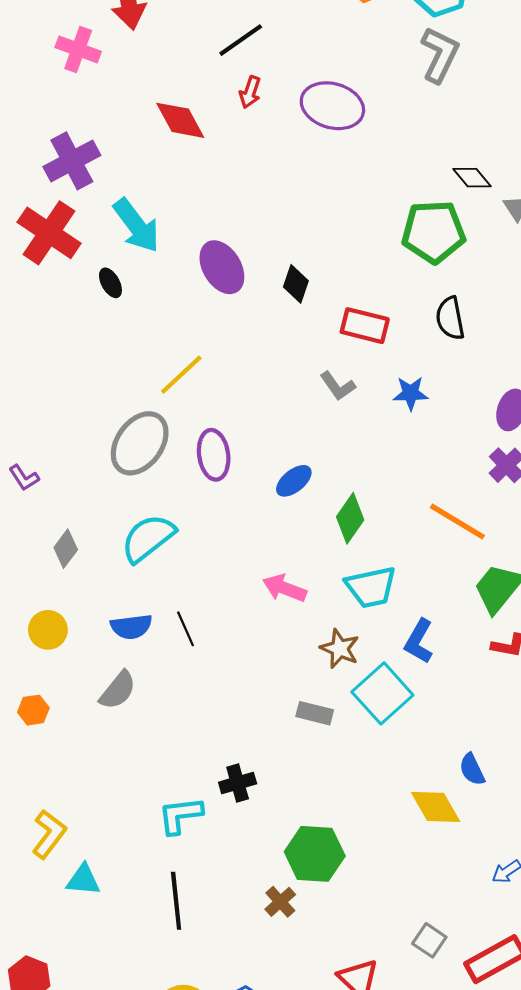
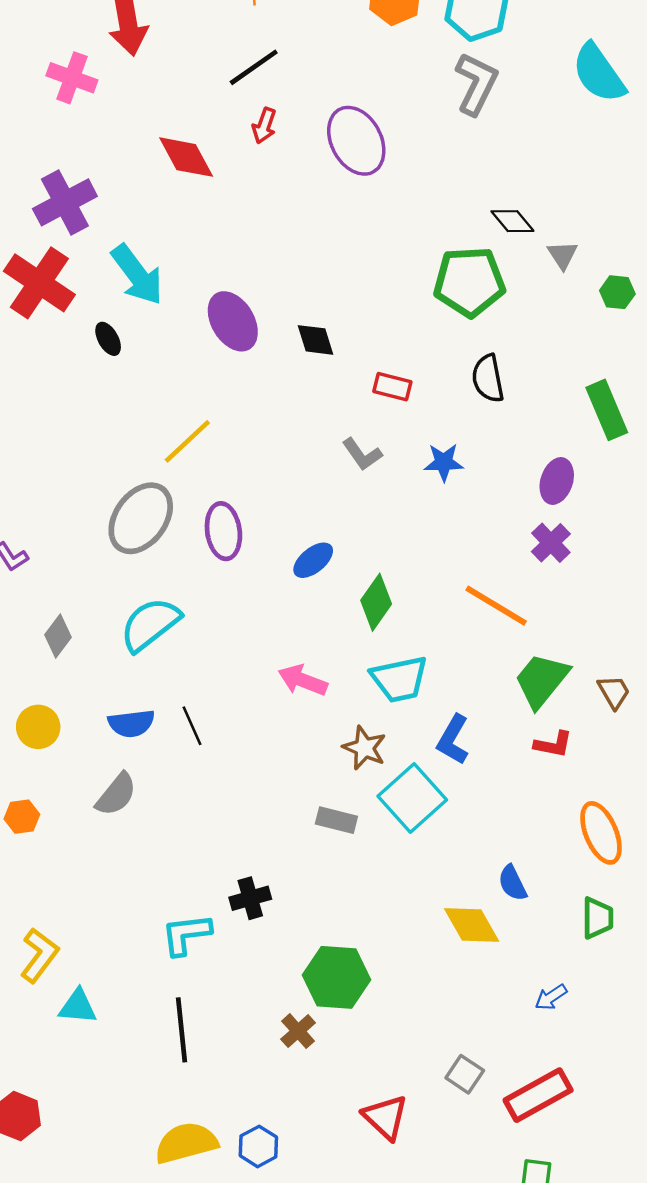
purple ellipse: (332, 106) -> (356, 141), turned 46
black diamond: (296, 284) -> (316, 340), turned -36
red rectangle: (365, 326) -> (392, 387), size x0.7

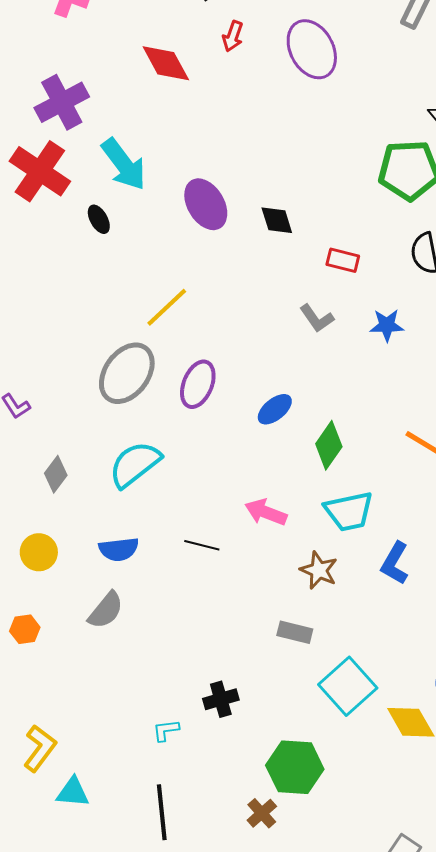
purple ellipse: (223, 531) -> (198, 384), turned 30
black line: (192, 726) -> (202, 545), moved, turned -52
cyan square: (412, 798) -> (348, 686), moved
cyan L-shape: (186, 934) -> (166, 730), size x0.6

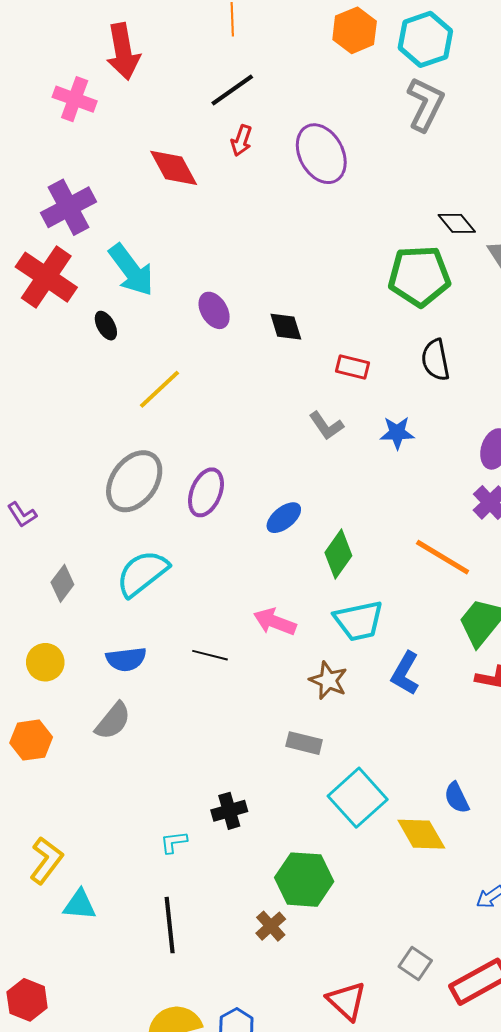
purple ellipse: (206, 204) -> (214, 310), size x0.7
yellow line: (167, 307) -> (159, 389), moved
orange hexagon: (25, 629) -> (31, 740), size x1.4

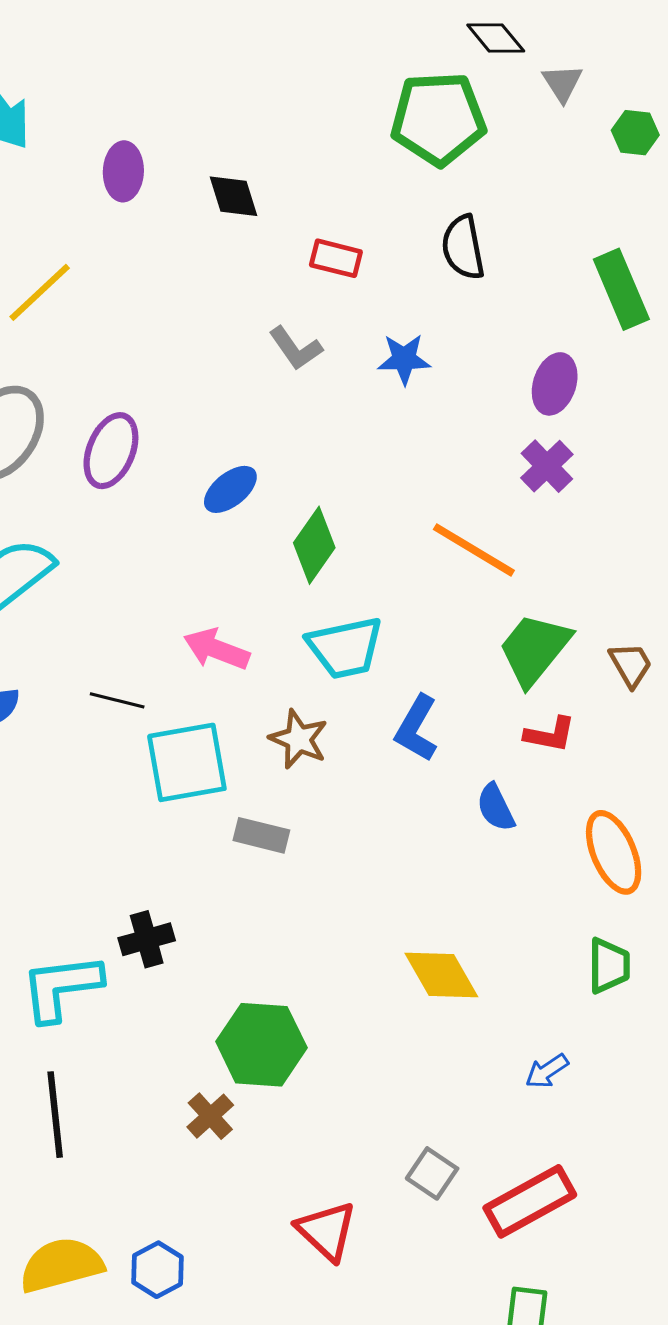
purple ellipse: (214, 310) -> (123, 171), turned 33
cyan square: (358, 798) -> (187, 762), moved, turned 32
blue semicircle: (457, 798) -> (496, 807), moved
cyan L-shape: (174, 842) -> (61, 987), size x2.0

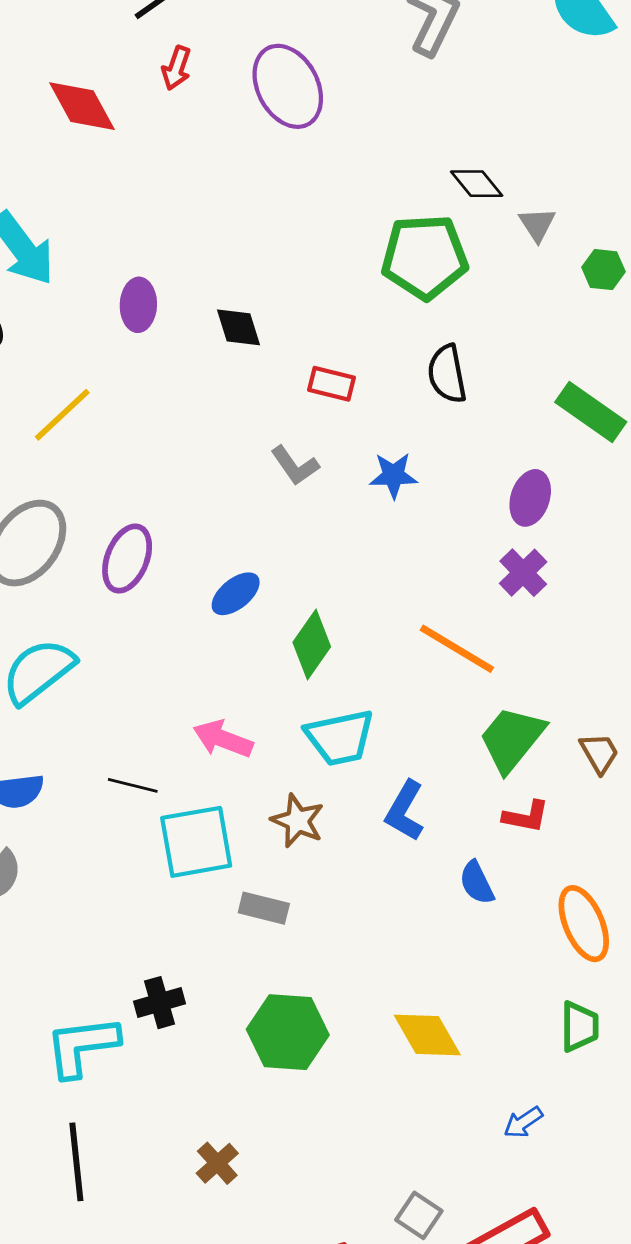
green rectangle: (621, 289) -> (591, 412), turned -32
green hexagon: (261, 1045) -> (288, 1032), moved

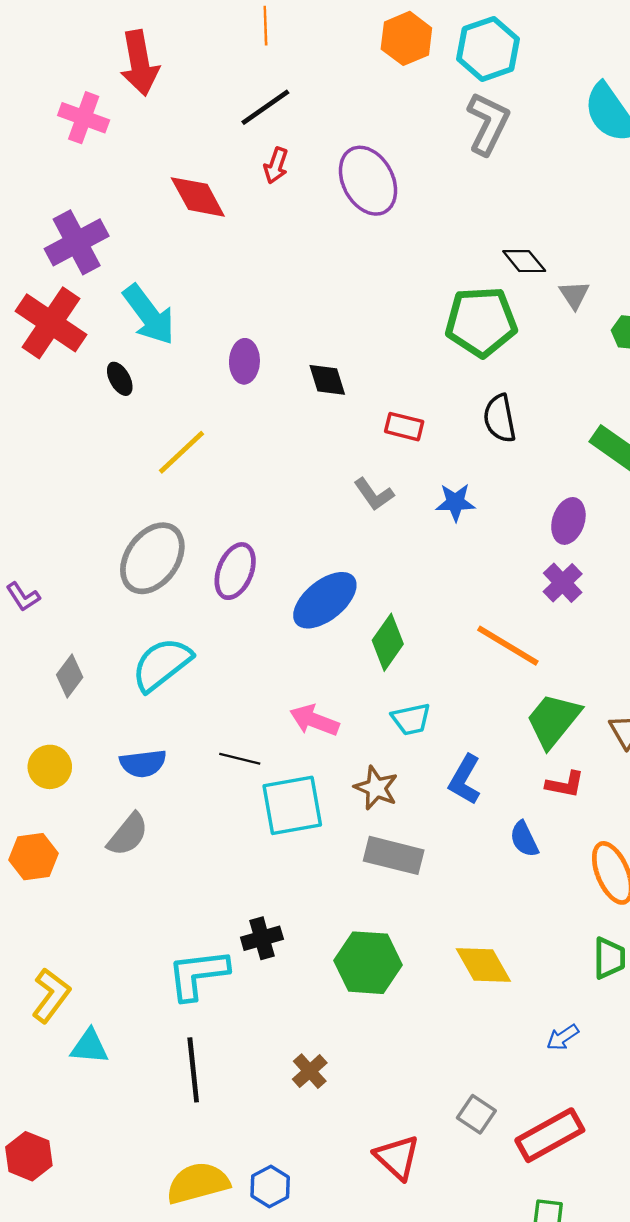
blue ellipse: (236, 594) -> (325, 600), size x1.6
cyan trapezoid: (340, 738) -> (411, 719), size x0.7
gray rectangle: (264, 908) -> (394, 855), moved, size x1.4

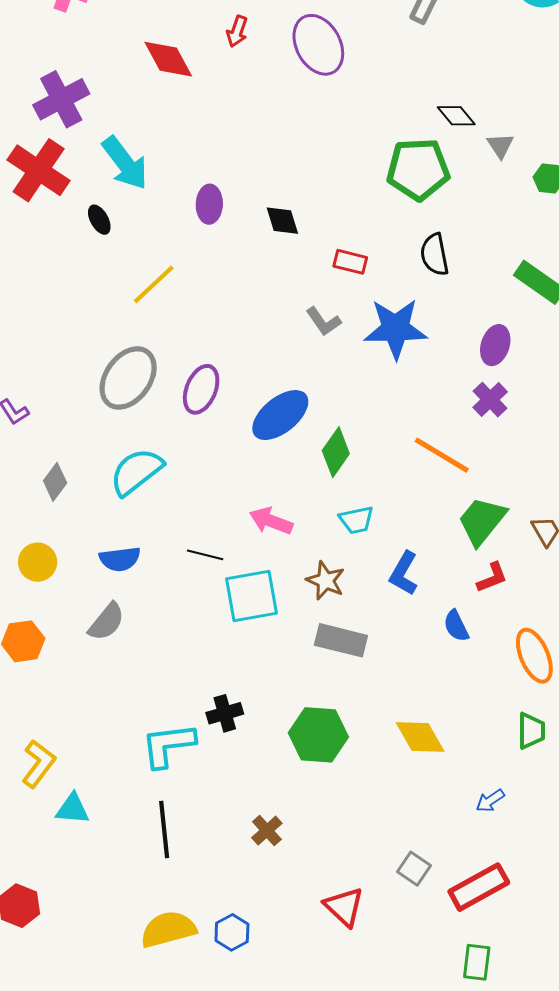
blue star: (455, 502) -> (395, 329), size x1.8
red L-shape: (565, 784) -> (492, 578), turned -32

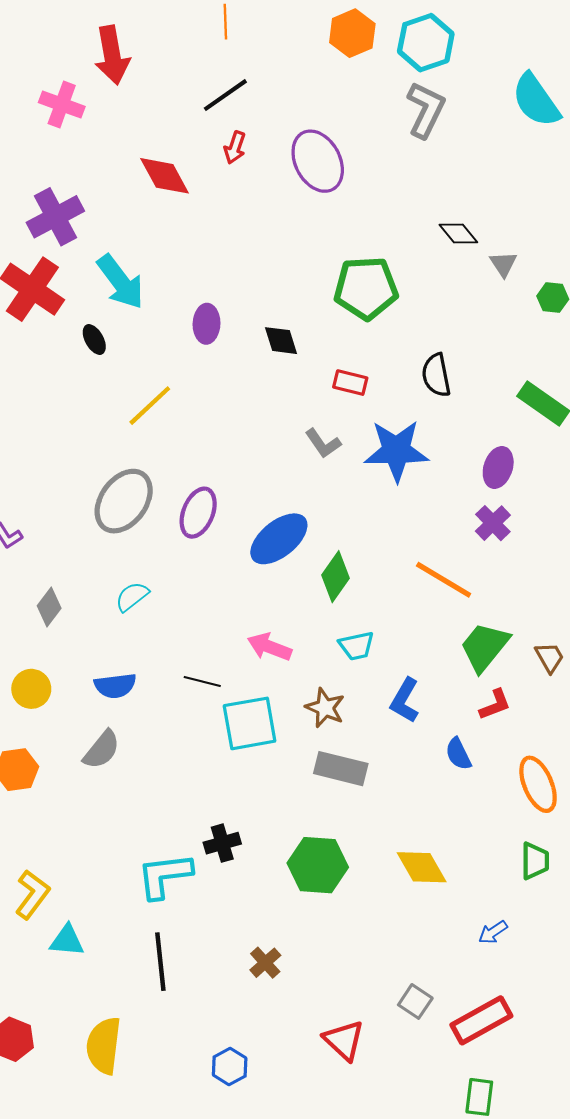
green pentagon: (418, 169) -> (366, 288), moved
cyan semicircle: (136, 472) -> (132, 597), size x0.6
yellow semicircle: (168, 929) -> (104, 1046), moved, turned -68

